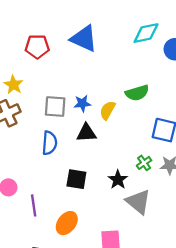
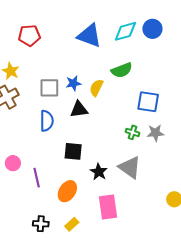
cyan diamond: (146, 33) -> (125, 31), moved
blue triangle: (84, 39) -> (89, 36), moved
green cross: (144, 163) -> (132, 132), turned -32
black star: (118, 180) -> (99, 172), moved

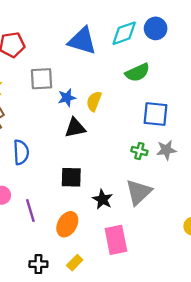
green semicircle: (122, 70) -> (137, 73), moved
gray square: (49, 88) -> (42, 79), moved
blue semicircle: (47, 121) -> (21, 152), moved
gray triangle: (130, 167) -> (139, 192), turned 45

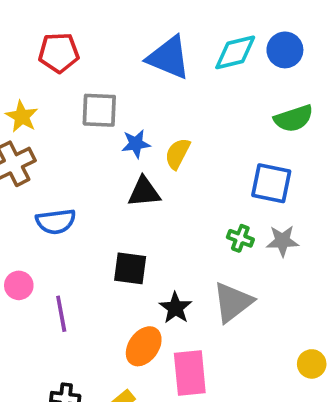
green semicircle: (137, 73) -> (294, 118), moved
blue semicircle: (21, 152) -> (56, 222), turned 80
orange ellipse: (67, 224) -> (144, 346), moved

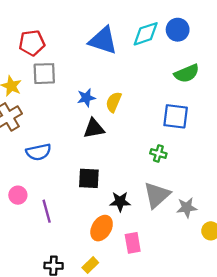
gray square: (99, 110) -> (44, 74), moved
gray star: (282, 241) -> (187, 208), moved
black star: (175, 308) -> (120, 202), turned -30
pink rectangle: (190, 373) -> (133, 243), size x0.7

